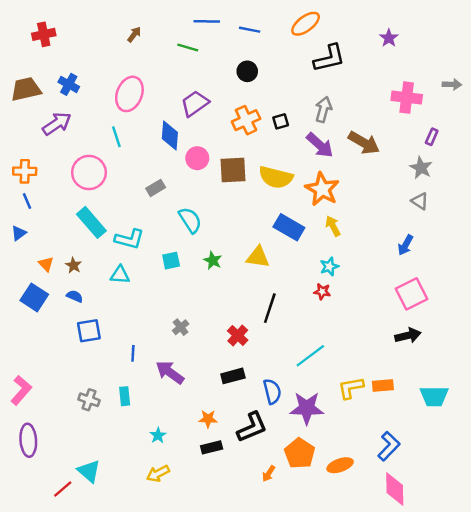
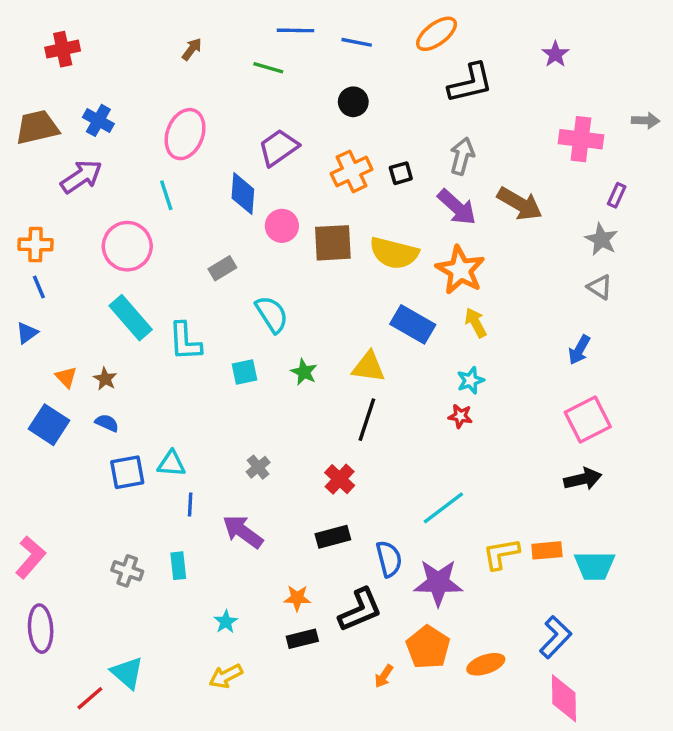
cyan L-shape: (129, 239) -> (185, 341), turned 72
cyan triangle: (120, 275) -> (171, 464), moved
black line: (270, 308) -> (367, 420), moved
cyan trapezoid: (434, 396) -> (595, 566), moved

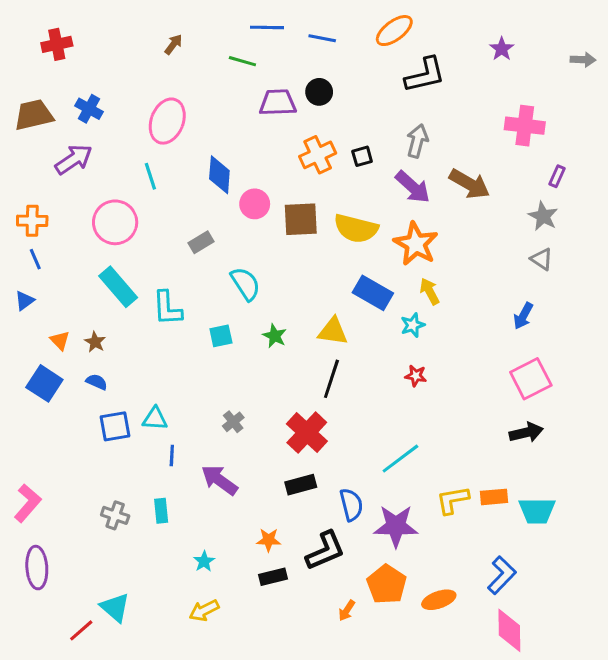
gray arrow: (646, 120) -> (583, 60), moved
purple trapezoid: (278, 148) -> (278, 103), moved, turned 33
cyan star: (471, 380) -> (413, 325), moved
red cross: (340, 479) -> (307, 433), size x1.5

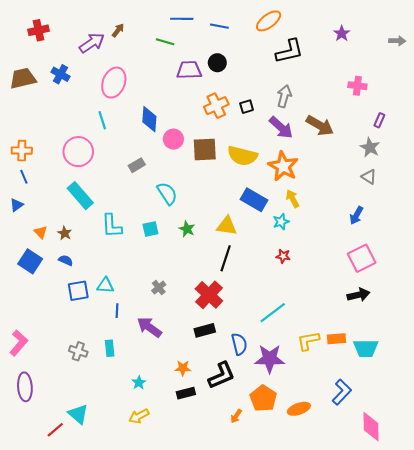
pink cross: (525, 126) -> (357, 86), size x0.7
purple arrow: (74, 159) -> (92, 43), moved
cyan L-shape: (167, 308) -> (112, 226), moved
pink diamond: (509, 630) -> (371, 427), moved

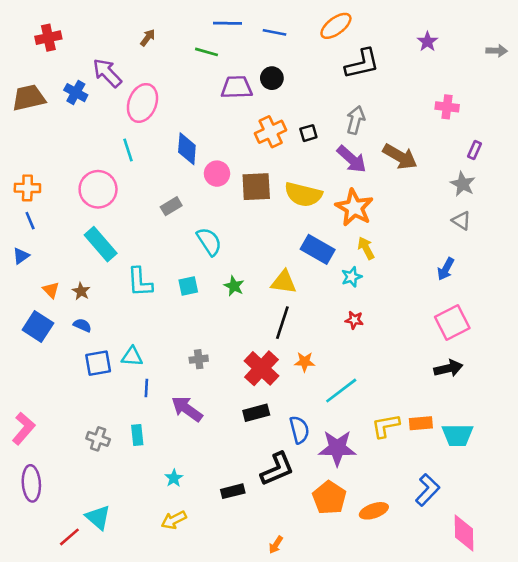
purple arrow: (92, 43) -> (107, 73), moved, turned -100
gray cross: (159, 288) -> (199, 359), turned 32
orange star: (183, 368) -> (305, 362), moved
orange arrow: (236, 416) -> (276, 545), moved

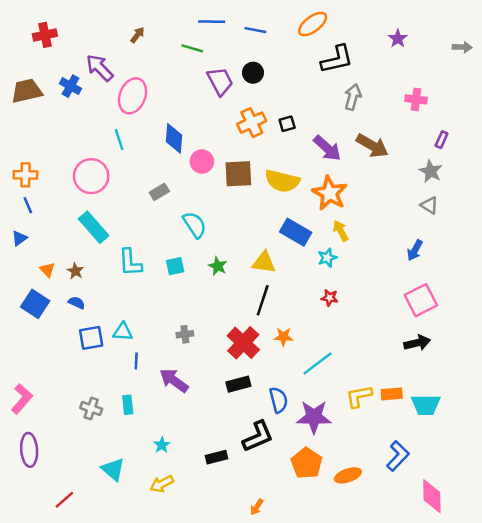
purple trapezoid: (237, 87) -> (220, 81), turned 64
gray arrow: (356, 120) -> (353, 97), moved
cyan triangle: (98, 517) -> (113, 469), moved

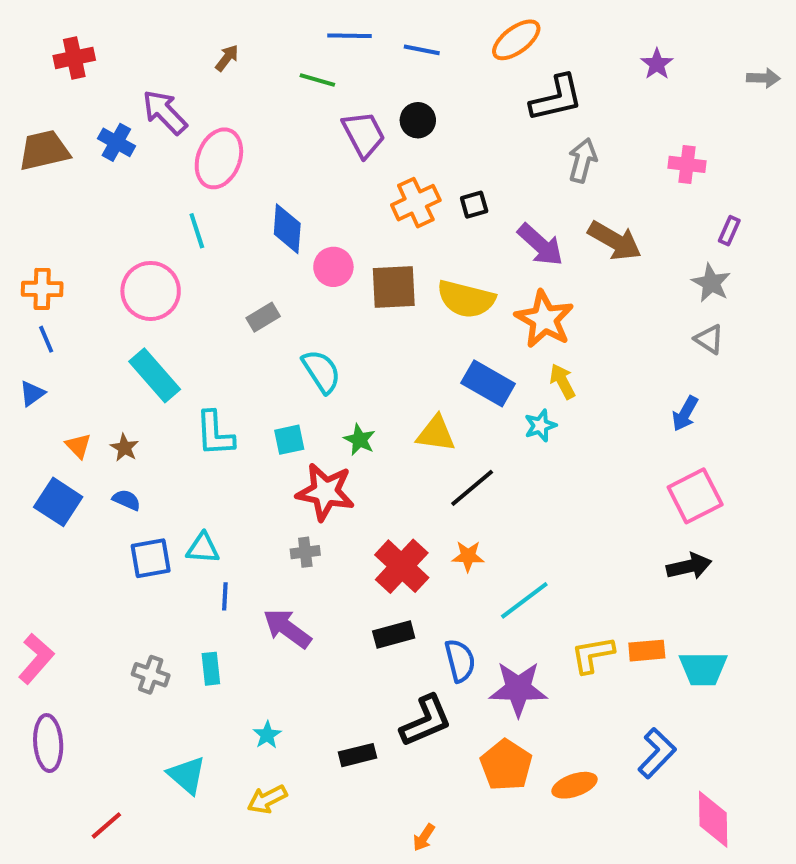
red star: (330, 298) -> (325, 492), moved, size x2.0
black line: (263, 300) -> (472, 488), moved, turned 32

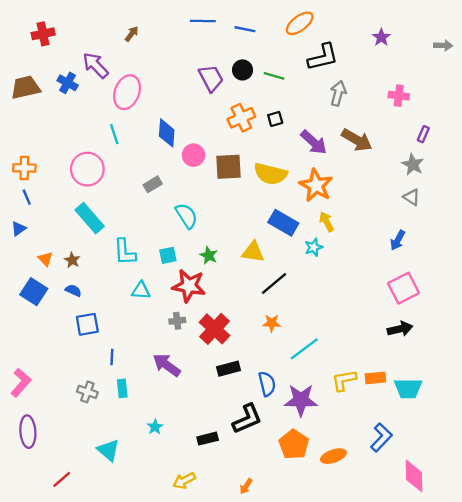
green line: (317, 80) -> (274, 76), moved
cyan triangle: (203, 548) -> (141, 290), moved
red cross: (402, 566) -> (215, 329), moved
blue line: (225, 596) -> (112, 357), moved
yellow arrow: (267, 799) -> (184, 481), moved

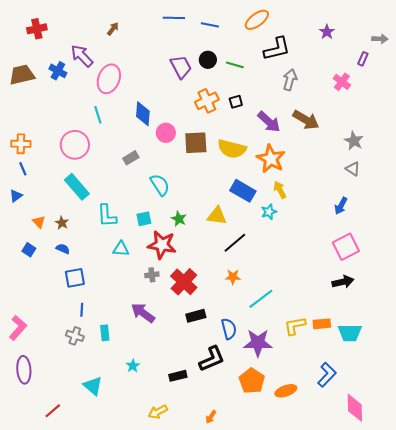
pink cross: (399, 96) -> (342, 82), turned 30
purple rectangle: (423, 134) -> (363, 59), moved
blue square: (34, 292) -> (29, 250), size x0.6
blue line: (112, 357) -> (82, 310), moved

